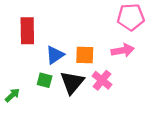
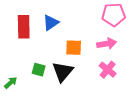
blue triangle: (55, 55) -> (51, 23), moved
pink cross: (102, 80) -> (108, 70), moved

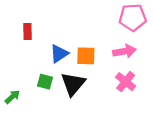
blue triangle: (51, 23) -> (59, 54), moved
red rectangle: (24, 27) -> (28, 31), size x0.6

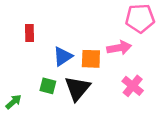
pink arrow: (124, 51) -> (119, 48), moved

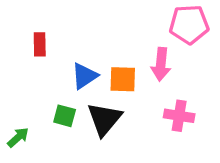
pink arrow: (119, 48) -> (161, 64), turned 105
pink cross: (133, 86) -> (179, 116), turned -30

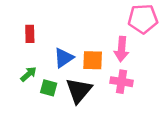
pink cross: (179, 116) -> (121, 82), moved
green arrow: (18, 137) -> (29, 74), moved

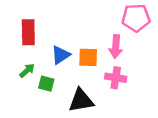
red rectangle: (30, 34) -> (28, 32), size x1.5
black triangle: (79, 90) -> (81, 100), moved, turned 40

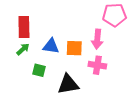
blue triangle: (61, 55) -> (51, 46), turned 42
green arrow: (27, 71) -> (23, 49), moved

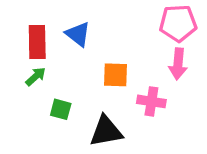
pink arrow: (97, 39) -> (178, 64), moved
blue triangle: (51, 46) -> (78, 34), moved, turned 30

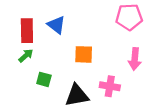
pink arrow: (178, 64) -> (135, 59), moved
pink cross: (151, 101) -> (110, 86), moved

